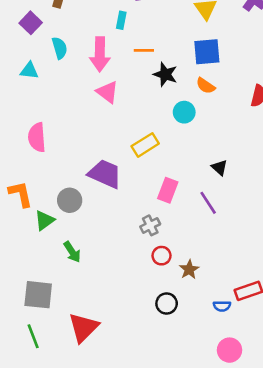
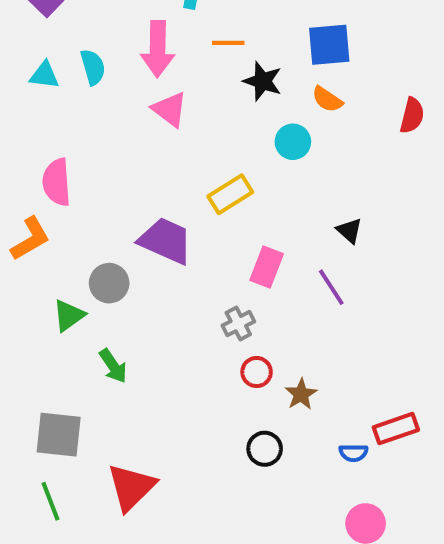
cyan semicircle: (60, 48) -> (93, 67), moved
orange L-shape: (21, 194) -> (30, 239), moved, turned 72

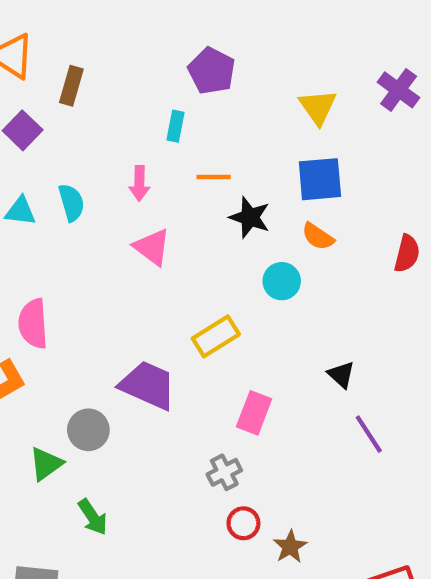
pink arrow: (158, 49) -> (139, 183), size x0.6
purple line: (331, 287) -> (369, 434), moved

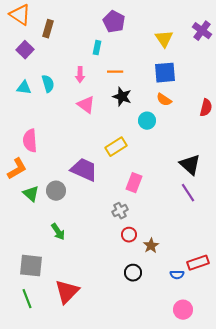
black star: (250, 217) -> (122, 97), moved
black triangle: (341, 375) -> (190, 165), moved, size x1.6
green triangle: (46, 464) -> (31, 194), moved, turned -42

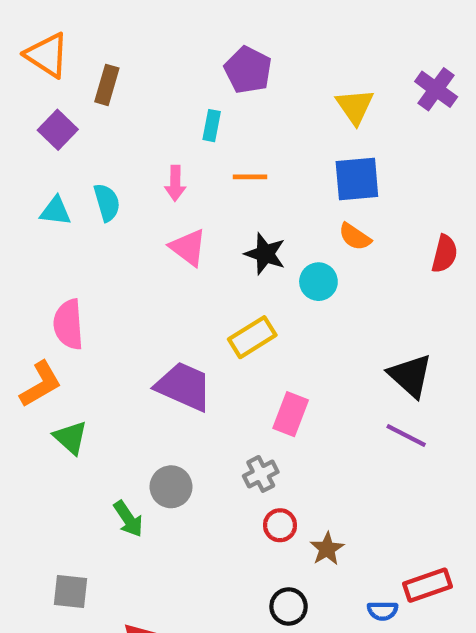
black star: (122, 97) -> (265, 254), moved
gray circle: (56, 191) -> (171, 487), moved
purple line: (188, 193) -> (406, 435), turned -30
gray square: (31, 266) -> (71, 592), size x0.7

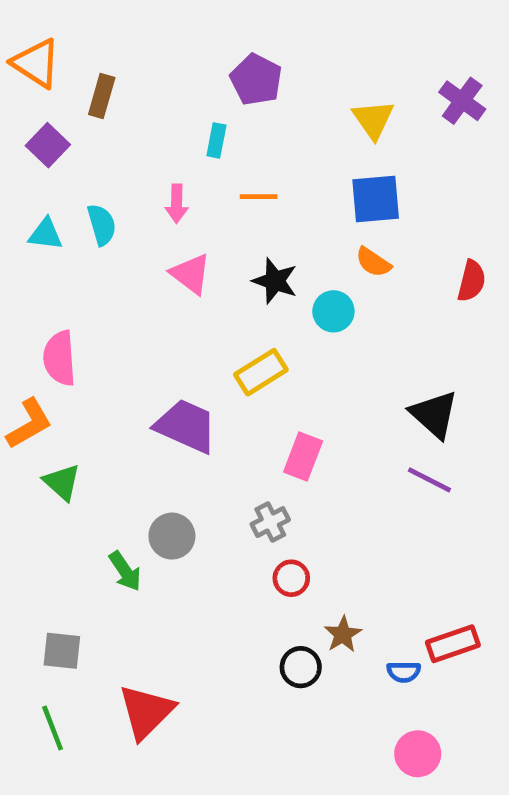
brown star: (327, 549) -> (343, 634), moved

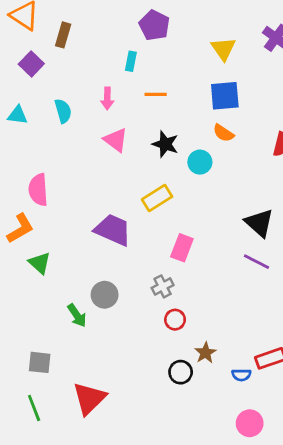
cyan triangle: (46, 234) -> (17, 115), moved

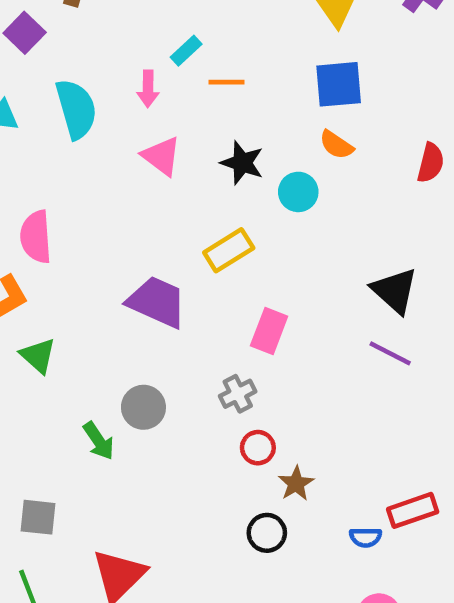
cyan rectangle: (131, 61) -> (186, 51), moved, turned 36
cyan semicircle: (63, 111) -> (76, 109), size x1.5
brown star: (205, 353) -> (296, 484), moved

